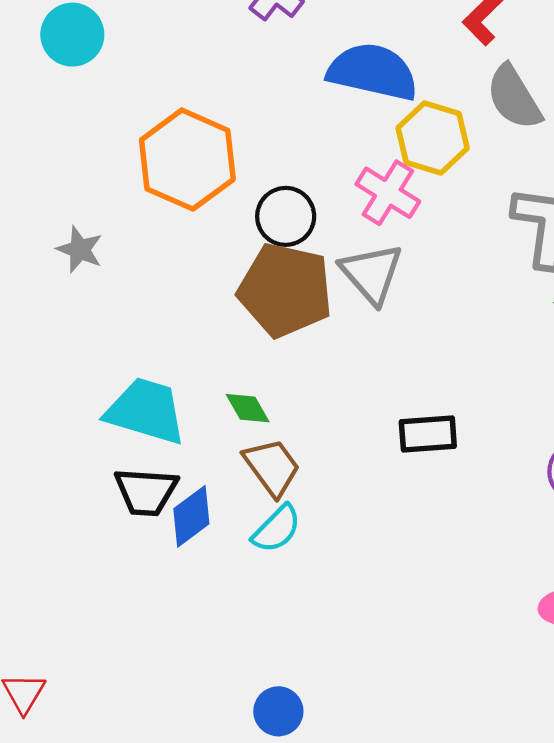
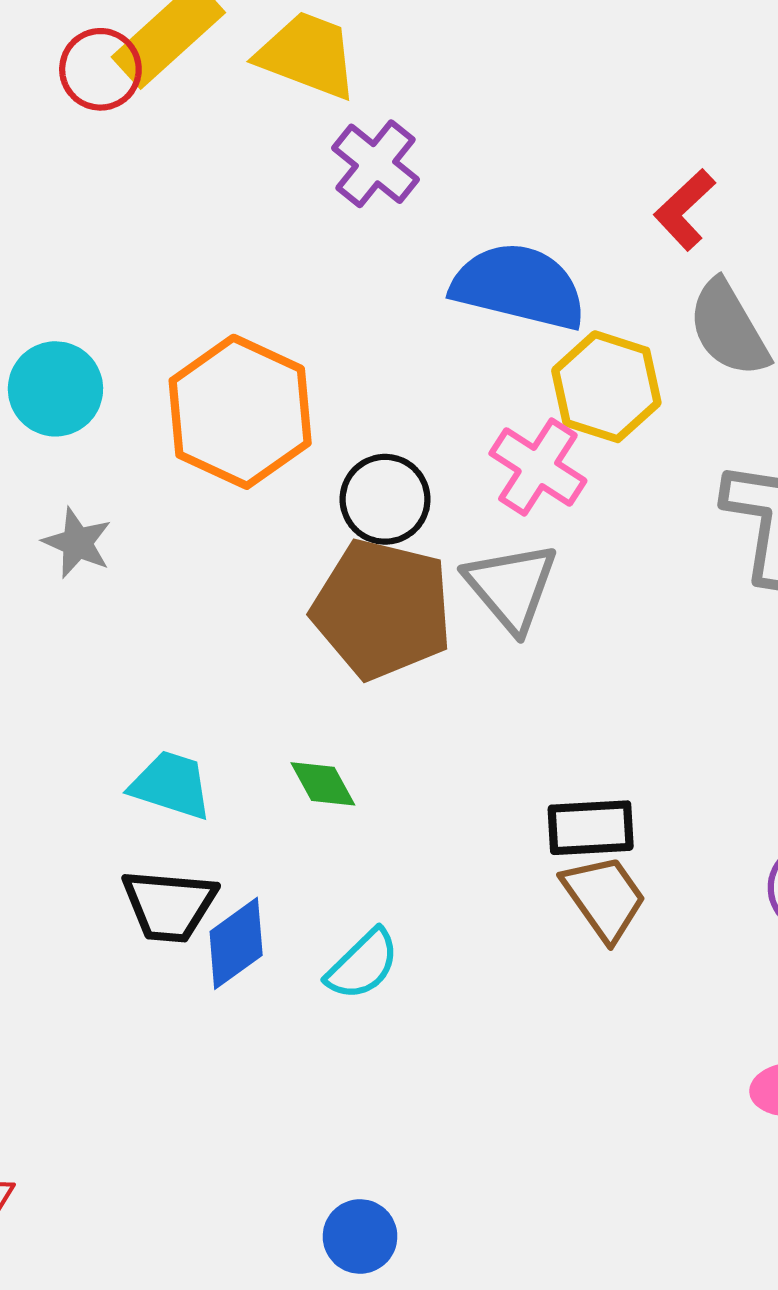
cyan circle: (72, 35) -> (55, 389), moved
cyan trapezoid: (146, 411) -> (171, 785), size x0.7
brown trapezoid: (272, 467) -> (604, 898), moved

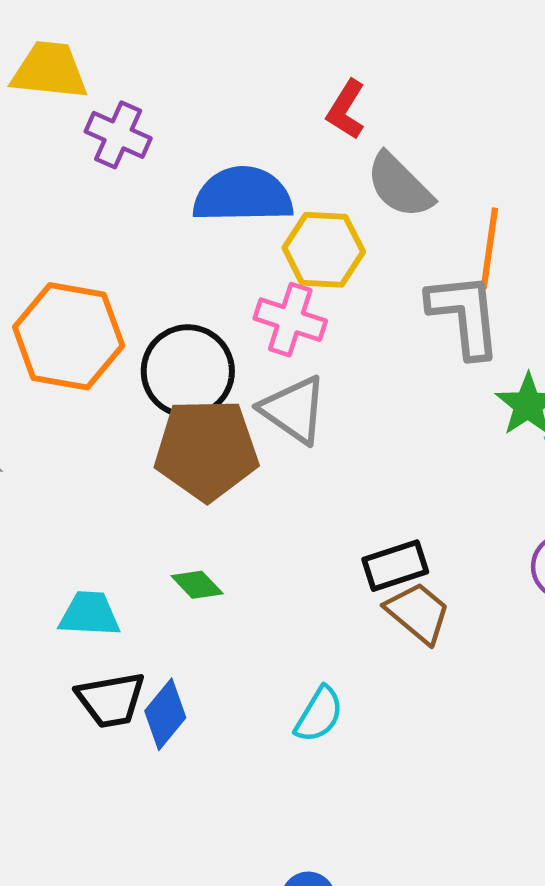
black circle: (385, 499) -> (188, 371), size x1.4
cyan semicircle: (363, 965) -> (319, 714), moved

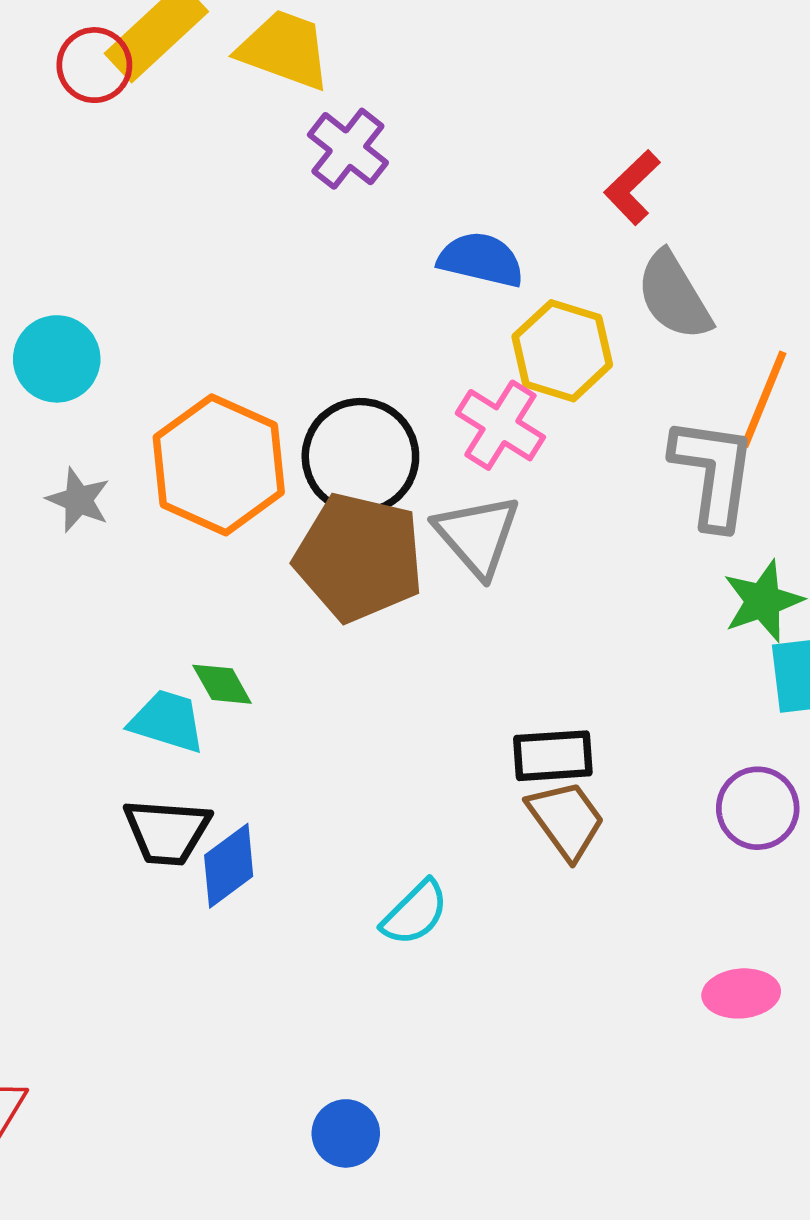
blue semicircle: (243, 195) -> (481, 260), size x0.7
orange hexagon: (69, 336) -> (219, 465), moved
green diamond: (197, 585) -> (222, 684), moved

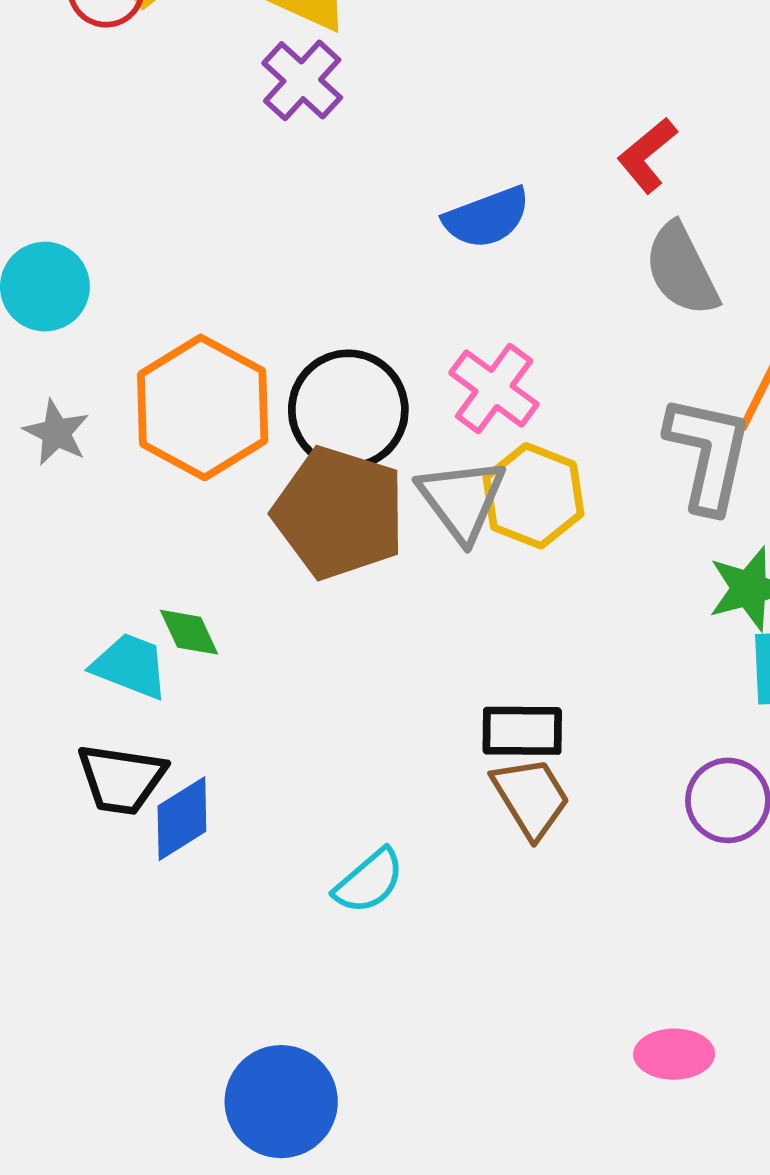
purple cross: (348, 149) -> (302, 80), moved
blue semicircle: (481, 260) -> (487, 218), turned 142
yellow hexagon: (562, 351) -> (534, 496), moved
pink ellipse: (741, 993) -> (674, 1054), moved
blue circle: (346, 1133) -> (281, 1102), size x1.6

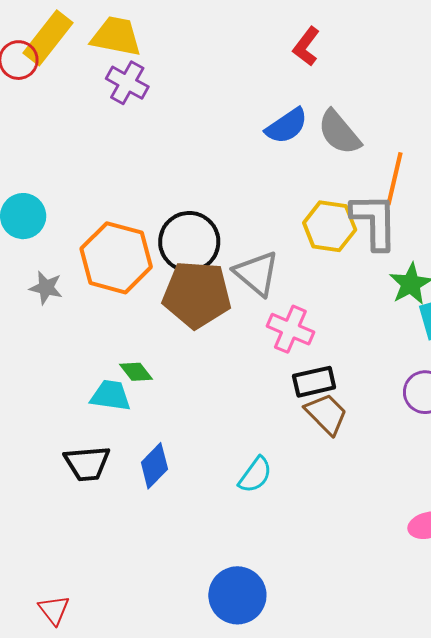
red L-shape: (647, 155) -> (306, 46), moved
blue semicircle: (487, 218) -> (287, 126), moved
pink cross: (494, 389) -> (290, 329), moved
yellow hexagon: (534, 496) -> (330, 226), moved
black trapezoid: (121, 779) -> (87, 463), moved

